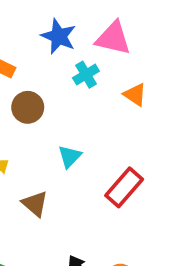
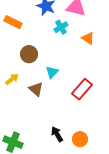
brown circle: (28, 107) -> (29, 54), moved
brown triangle: (35, 204) -> (36, 89), moved

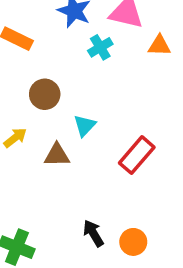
orange triangle: (88, 38) -> (159, 46), moved, turned -32
brown triangle: (36, 89) -> (57, 155), turned -42

